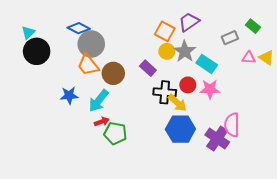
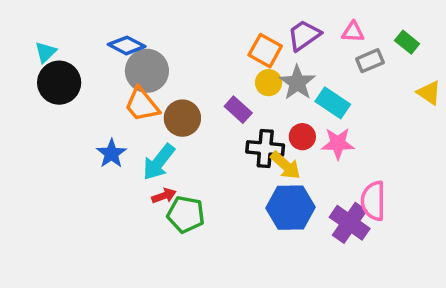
pink triangle: (249, 58) -> (353, 32), moved
blue star: (69, 95) -> (111, 154), turned -30

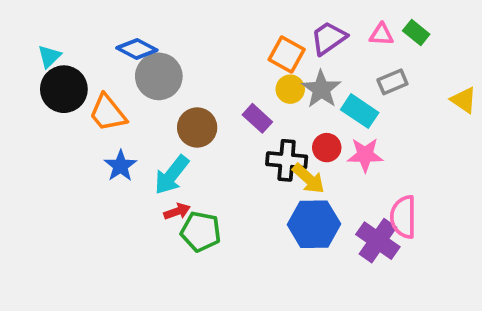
green rectangle: (407, 42) -> (416, 33), moved
gray rectangle: (370, 61) -> (392, 82), moved
orange trapezoid: (142, 105) -> (108, 113), moved

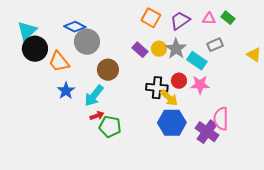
orange square: (287, 54) -> (151, 18), moved
cyan triangle: (49, 56) -> (27, 31), size x1.5
purple rectangle: (257, 118) -> (140, 50), moved

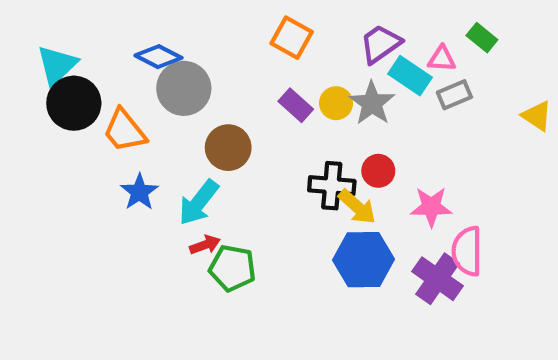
orange square: (151, 18) -> (292, 38), moved
pink triangle: (209, 19) -> (442, 59), moved
cyan rectangle: (197, 61) -> (410, 76), moved
pink star: (200, 85) -> (431, 207), moved

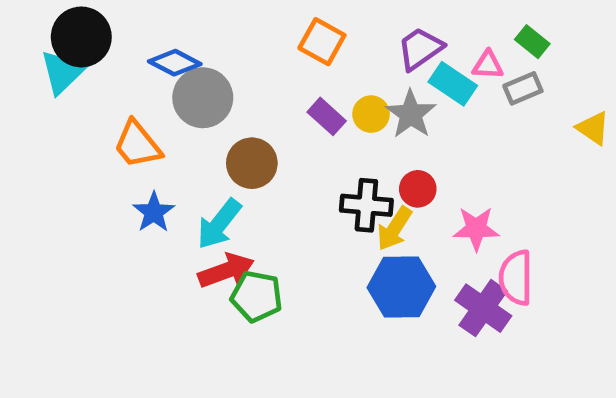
gray rectangle: (454, 95) -> (523, 88), moved
black circle: (74, 103) -> (81, 37), moved
yellow arrow: (357, 207) -> (394, 229), turned 81
red arrow: (205, 245) -> (226, 271), size x1.6

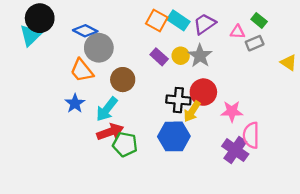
cyan rectangle: (453, 84) -> (178, 20), moved
orange trapezoid: (137, 144) -> (82, 70), moved
red circle: (418, 189) -> (203, 92), size x1.5
blue hexagon: (401, 287) -> (174, 136), moved

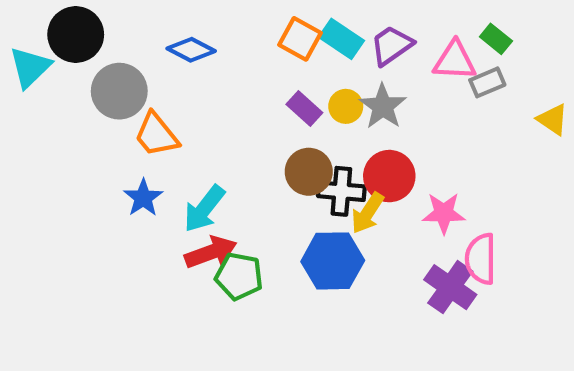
blue diamond: (85, 31) -> (191, 50), moved
pink triangle: (237, 32) -> (455, 61), size x1.5
cyan triangle: (31, 35) -> (30, 67), moved
gray circle: (99, 48) -> (119, 91), moved
brown circle: (123, 80) -> (309, 172), moved

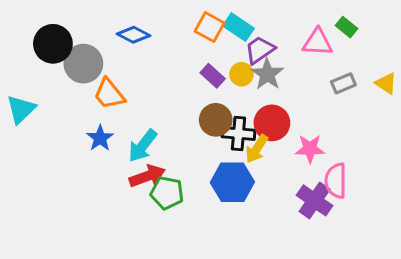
black circle: (76, 35) -> (53, 44), moved
purple trapezoid: (391, 45) -> (260, 50), moved
cyan triangle: (30, 67) -> (21, 109), moved
gray rectangle: (487, 82) -> (343, 83), moved

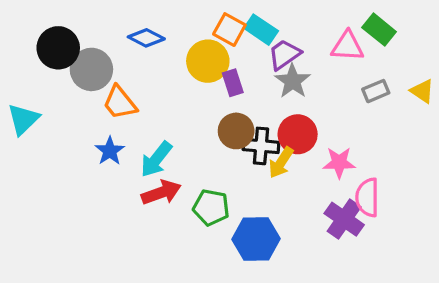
green rectangle: (346, 27) -> (379, 30), size x1.4
yellow circle: (242, 74) -> (208, 61), moved, size x1.6
purple rectangle: (213, 76) -> (233, 83), turned 30
blue hexagon: (232, 182) -> (256, 239), moved
green pentagon: (167, 193) -> (211, 207), moved

